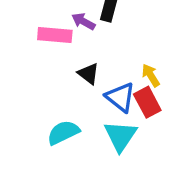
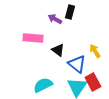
pink rectangle: (55, 35) -> (33, 38), moved
red rectangle: (147, 102) -> (93, 82), moved

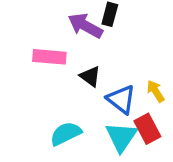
purple arrow: (55, 19) -> (85, 26), size x1.5
yellow arrow: (95, 51) -> (156, 91), moved

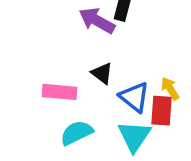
pink rectangle: (49, 57) -> (60, 92), moved
red rectangle: (147, 129) -> (162, 111), moved, turned 32

